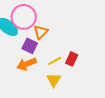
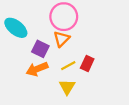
pink circle: (24, 17) -> (64, 17), moved
orange triangle: (41, 32) -> (62, 39), moved

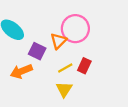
pink circle: (64, 17) -> (75, 29), moved
orange arrow: (37, 69) -> (21, 71), moved

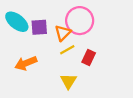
purple square: (37, 51) -> (39, 27), moved, turned -30
yellow line: (65, 68) -> (67, 50), moved

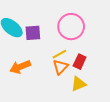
orange triangle: (63, 33) -> (60, 67), moved
yellow triangle: (68, 81) -> (79, 84), moved, turned 35

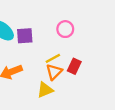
pink circle: (71, 27) -> (65, 29), size x0.6
yellow triangle: (79, 84) -> (45, 90), moved

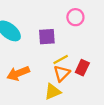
pink circle: (65, 29) -> (75, 17), moved
purple square: (25, 36) -> (47, 37), moved

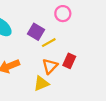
purple square: (47, 37) -> (36, 32), turned 35
yellow line: (61, 60) -> (49, 43), moved

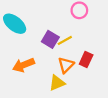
purple square: (36, 32) -> (50, 39), moved

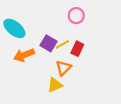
red rectangle: (86, 59) -> (77, 49), moved
orange arrow: (24, 65) -> (24, 55), moved

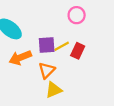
purple square: (49, 43) -> (47, 45), turned -35
orange triangle: (63, 68) -> (47, 70), moved

